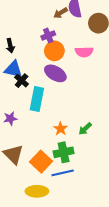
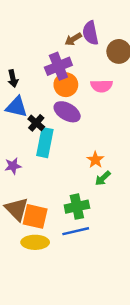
purple cross: (48, 35) -> (58, 66), size x1.5
black cross: (22, 81) -> (36, 123), moved
orange star: (61, 129) -> (95, 160), moved
orange square: (41, 162) -> (35, 216), moved, turned -30
yellow ellipse: (37, 191) -> (35, 242), moved

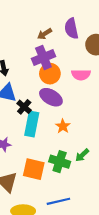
brown arrow: (73, 39) -> (45, 34), moved
orange star: (95, 160) -> (63, 126), moved
green cross: (77, 207) -> (60, 162), moved, turned 30
orange square: (35, 216) -> (34, 169), moved

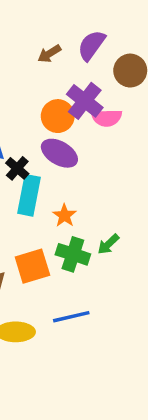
purple semicircle: (71, 29) -> (91, 45), turned 48
purple cross: (43, 57) -> (85, 101), moved, turned -30
orange star: (63, 126) -> (64, 216), moved
orange square: (34, 169) -> (32, 266), turned -30

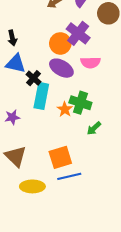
pink semicircle: (107, 118) -> (90, 62), moved
green cross: (73, 254) -> (80, 103), moved
orange square: (32, 266) -> (60, 157), moved

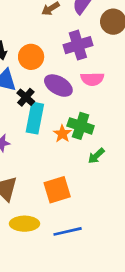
purple cross: (78, 33) -> (78, 45), turned 35
orange circle: (60, 43) -> (31, 57), moved
blue line: (69, 176) -> (68, 231), moved

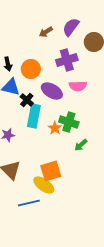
yellow ellipse: (25, 224) -> (44, 185), moved, turned 35
blue line: (68, 231) -> (29, 203), moved

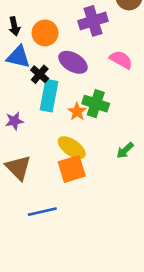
pink semicircle: (78, 86) -> (121, 60), moved, turned -150
green arrow: (81, 145) -> (125, 150), moved
yellow ellipse: (44, 185) -> (72, 148), moved

